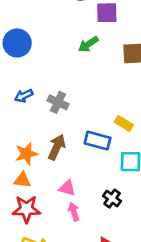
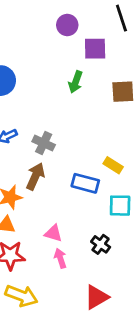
green arrow: (88, 44) -> (76, 82), turned -36
brown arrow: (57, 147) -> (35, 176), moved

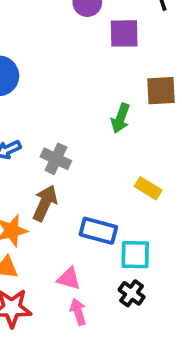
green arrow: (76, 82) -> (120, 118), moved
blue rectangle: (85, 183) -> (98, 231), moved
cyan square: (120, 206) -> (135, 255), moved

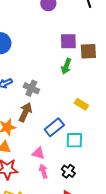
purple square: (124, 33) -> (68, 41), moved
blue rectangle: (98, 231) -> (54, 127), turned -54
black cross: (132, 293) -> (68, 171), moved

